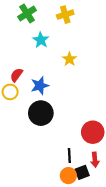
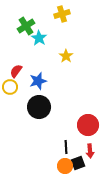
green cross: (27, 14) -> (26, 26), moved

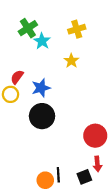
yellow cross: (62, 14) -> (77, 29), moved
black line: (66, 147) -> (58, 175), moved
orange circle: (65, 166) -> (45, 180), moved

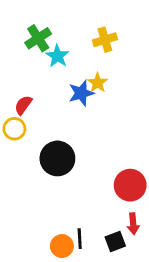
blue star: (41, 88) -> (81, 93), moved

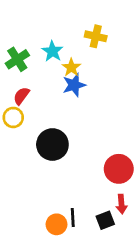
green cross: (38, 38) -> (17, 59), moved
yellow cross: (105, 40) -> (96, 36), turned 30
yellow star: (98, 83) -> (71, 67), moved

